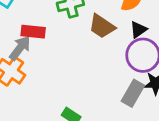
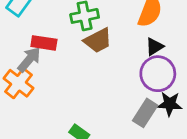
brown trapezoid: (102, 26) -> (98, 41), moved, turned -64

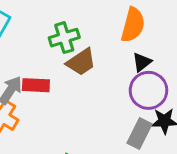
red rectangle: (44, 43) -> (36, 85), moved

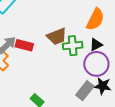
green cross: (64, 38) -> (73, 46), moved

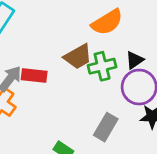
orange semicircle: (95, 19) -> (107, 22), moved, turned 40
gray rectangle: (85, 91) -> (106, 127), moved

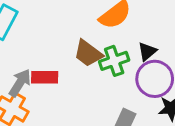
brown trapezoid: (78, 57) -> (88, 53), turned 72

